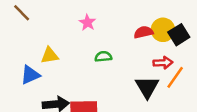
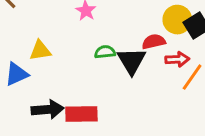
red semicircle: (143, 32) -> (154, 42), moved
black triangle: (147, 87) -> (132, 61), moved

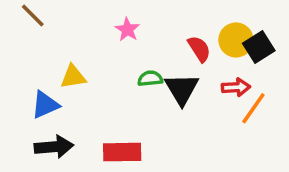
red semicircle: (154, 42) -> (199, 49), moved, turned 70
black arrow: (47, 110) -> (54, 147), moved

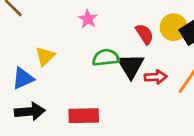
yellow triangle: (73, 77) -> (45, 56), turned -35
green semicircle: (150, 79) -> (106, 58), size x1.4
red arrow: (236, 87) -> (156, 77), moved

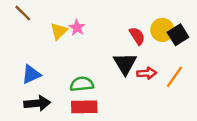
pink star: (88, 19) -> (77, 28), moved
yellow triangle: (45, 56) -> (59, 31), moved
green semicircle: (106, 58) -> (82, 84), moved

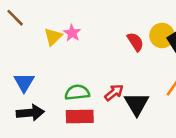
black triangle: (125, 64) -> (137, 104), moved
red arrow: (147, 73) -> (114, 92), moved, turned -36
blue triangle: (31, 74) -> (24, 82), turned -35

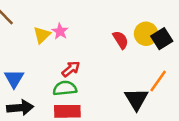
red arrow: (114, 92) -> (71, 69), moved
black triangle: (137, 104) -> (136, 99), moved

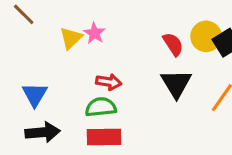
red arrow: (71, 69) -> (109, 82), turned 48
black triangle: (136, 99) -> (176, 84), moved

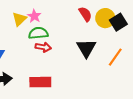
red semicircle: (173, 44) -> (85, 14), moved
green semicircle: (101, 107) -> (38, 33), moved

